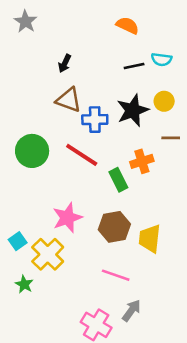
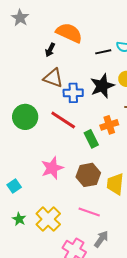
orange semicircle: (127, 25) -> (69, 33), moved, size x1.5
yellow cross: (48, 254) -> (48, 219), moved

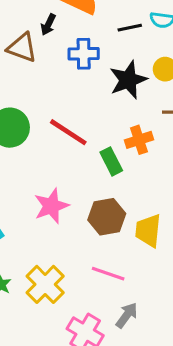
brown triangle: (53, 78) -> (22, 48), moved
blue cross: (73, 93) -> (84, 54), moved

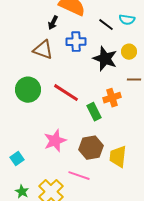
black line: (130, 28) -> (106, 25), turned 49
brown triangle: (22, 48) -> (43, 50), moved
black star: (128, 80) -> (105, 59), turned -30
pink line: (108, 274) -> (79, 176), moved

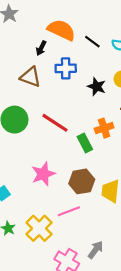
black line: (106, 25) -> (92, 42), moved
black star: (105, 59) -> (97, 87), size x0.7
pink line: (79, 176) -> (69, 211), turned -40

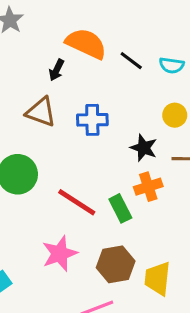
blue cross: (66, 68) -> (92, 120), moved
black star: (97, 87) -> (144, 148), moved
red line: (55, 123) -> (77, 202), moved

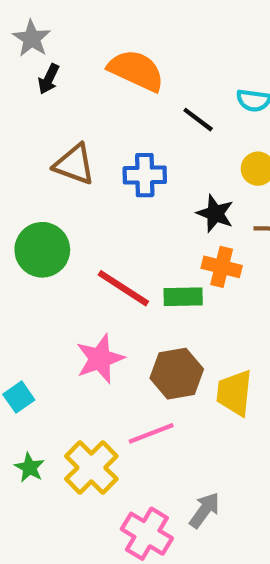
black line: (131, 61) -> (198, 120), moved
black arrow: (57, 70) -> (49, 79), moved
orange cross: (148, 187) -> (222, 267), turned 32
green rectangle: (120, 208) -> (183, 297), turned -64

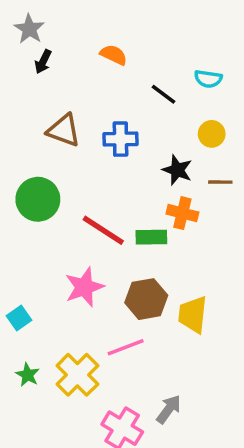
orange semicircle: (136, 70) -> (114, 55), size x0.6

